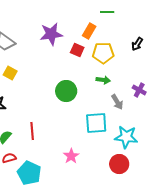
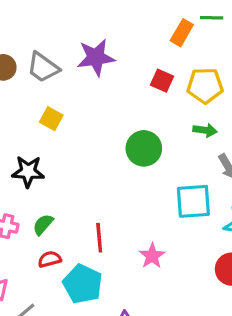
orange rectangle: (89, 31) -> (182, 33), moved
purple star: (51, 34) -> (96, 57), moved
red line: (32, 131) -> (99, 238), moved

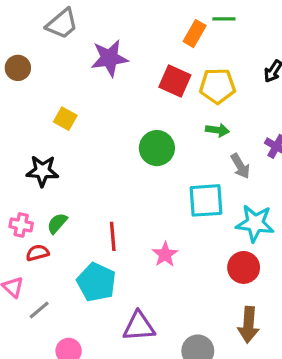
gray trapezoid: (43, 67) -> (62, 24), moved, turned -76
red square: (162, 81) -> (175, 81), size x1.4
red semicircle: (50, 259) -> (37, 253), moved

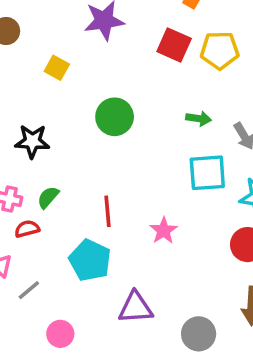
yellow square: (65, 119) -> (57, 68), moved
green arrow: (217, 130) -> (199, 119), moved
green circle: (157, 148) -> (115, 117), moved

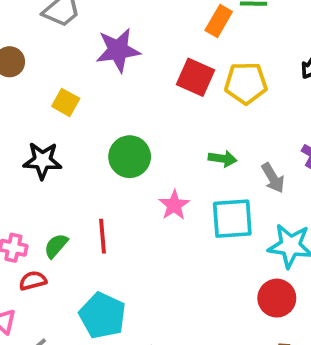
black star: (32, 141) -> (42, 161), moved
red line: (108, 211) -> (102, 236), moved
pink star: (164, 231) -> (174, 205), moved

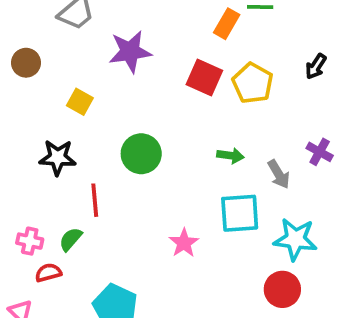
yellow pentagon: (246, 83) -> (253, 83), turned 30
pink star: (174, 205) -> (184, 243), moved
red line: (102, 236) -> (95, 200), moved

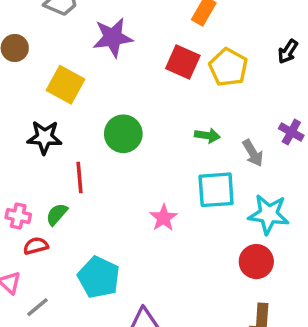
yellow square: (80, 102) -> (66, 85), size x1.5

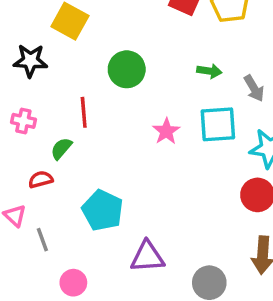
black star: (44, 137) -> (30, 61), moved
pink cross: (18, 216) -> (23, 121), moved
pink star: (164, 218) -> (166, 131), moved
gray line: (37, 307) -> (42, 240), turned -70

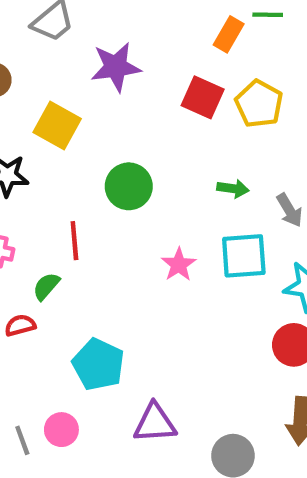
gray line: (42, 240) -> (22, 440), moved
pink circle: (73, 283) -> (61, 430), moved

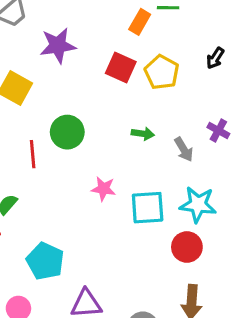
red line: (74, 241) -> (33, 154), moved
cyan square: (244, 256) -> (148, 208), moved
pink star: (179, 265) -> (103, 189), turned -30

